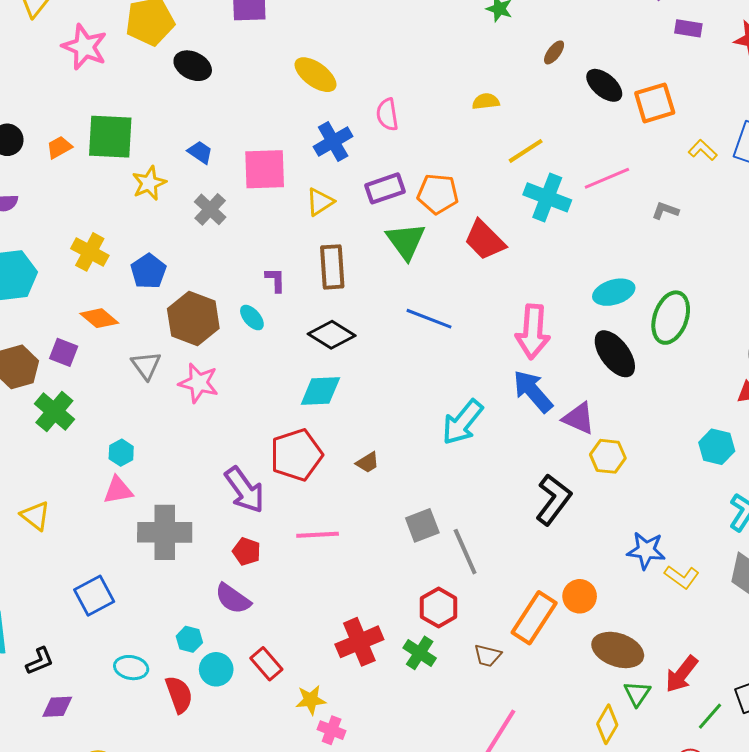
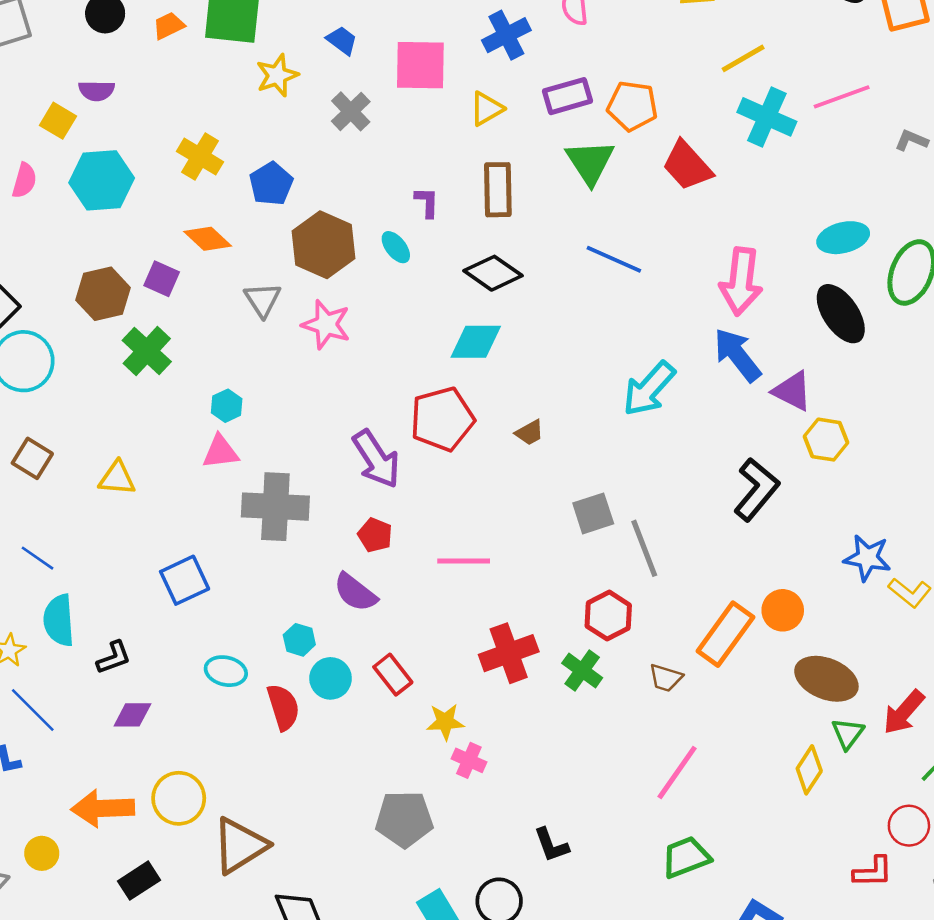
yellow triangle: (35, 516) -> (117, 478), turned -36
pink line: (318, 535) -> (464, 561), moved

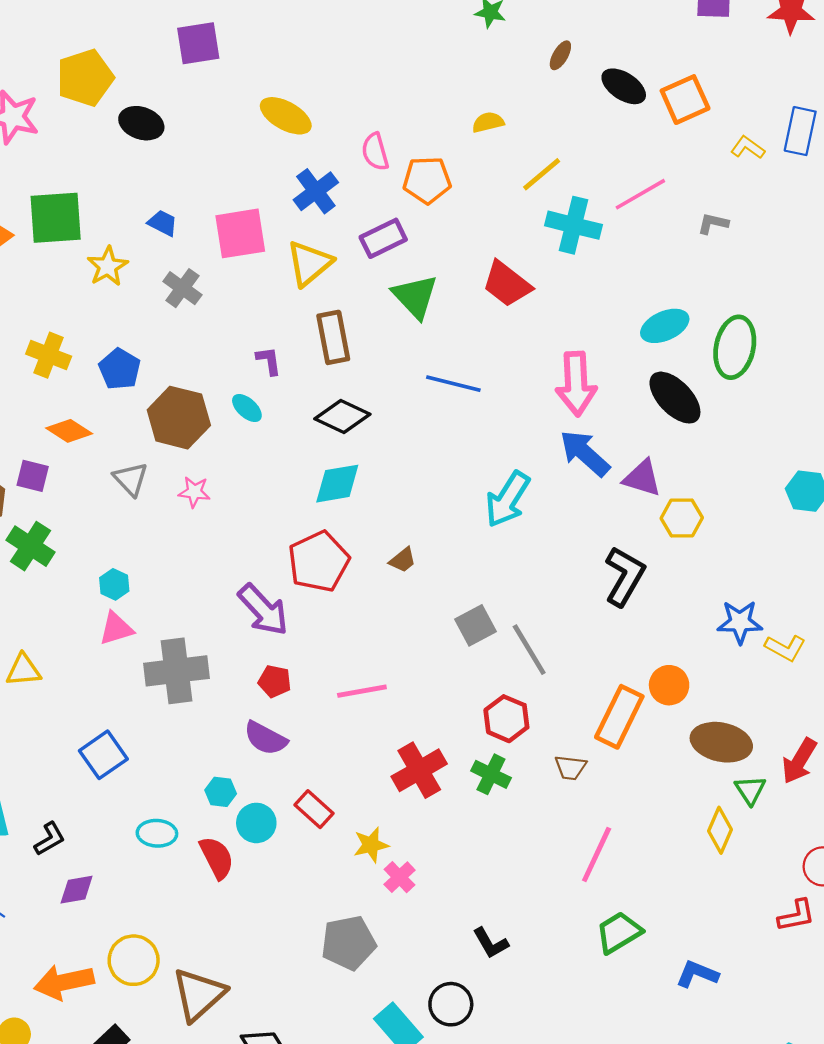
orange pentagon: (632, 106) -> (427, 180), moved
yellow triangle: (487, 109) -> (309, 263), size x1.4
pink star: (326, 325) -> (194, 492), size x0.7
pink cross: (469, 760) -> (400, 877), turned 32

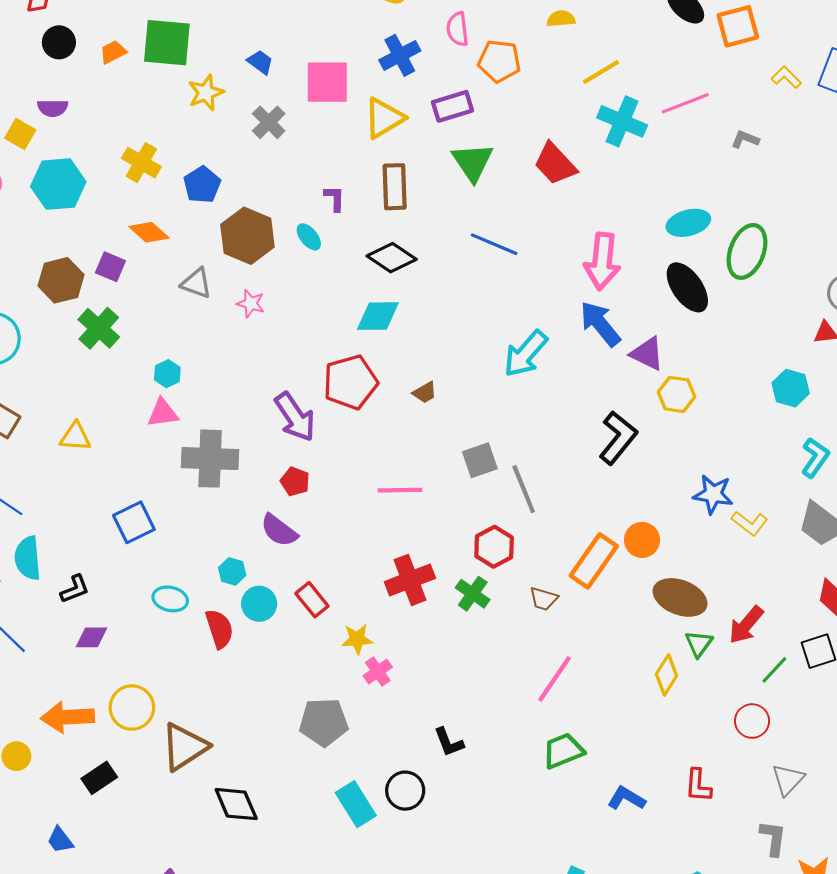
gray triangle: (131, 479) -> (196, 283), turned -36
pink line: (362, 691) -> (400, 490), moved
red L-shape: (796, 916) -> (698, 785), moved, turned 96

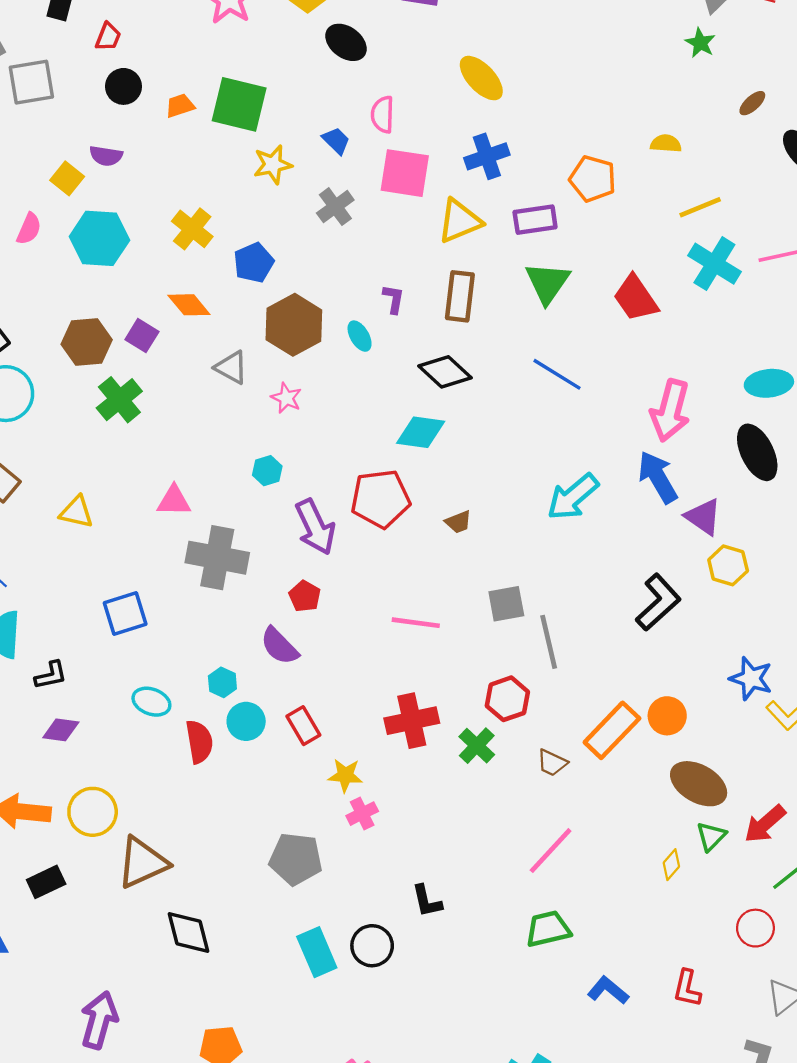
pink semicircle: (457, 29) -> (383, 114), moved
cyan hexagon: (167, 374) -> (267, 471), moved
yellow diamond: (667, 675) -> (671, 865), size x0.7

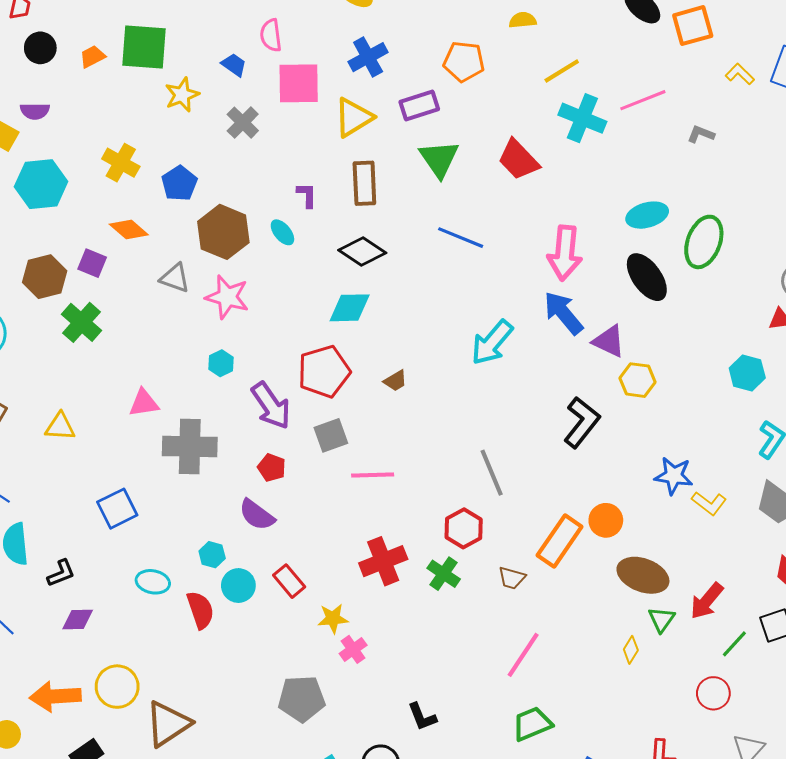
pink star: (286, 398) -> (227, 297), size x1.6
gray square: (506, 604) -> (331, 435), moved

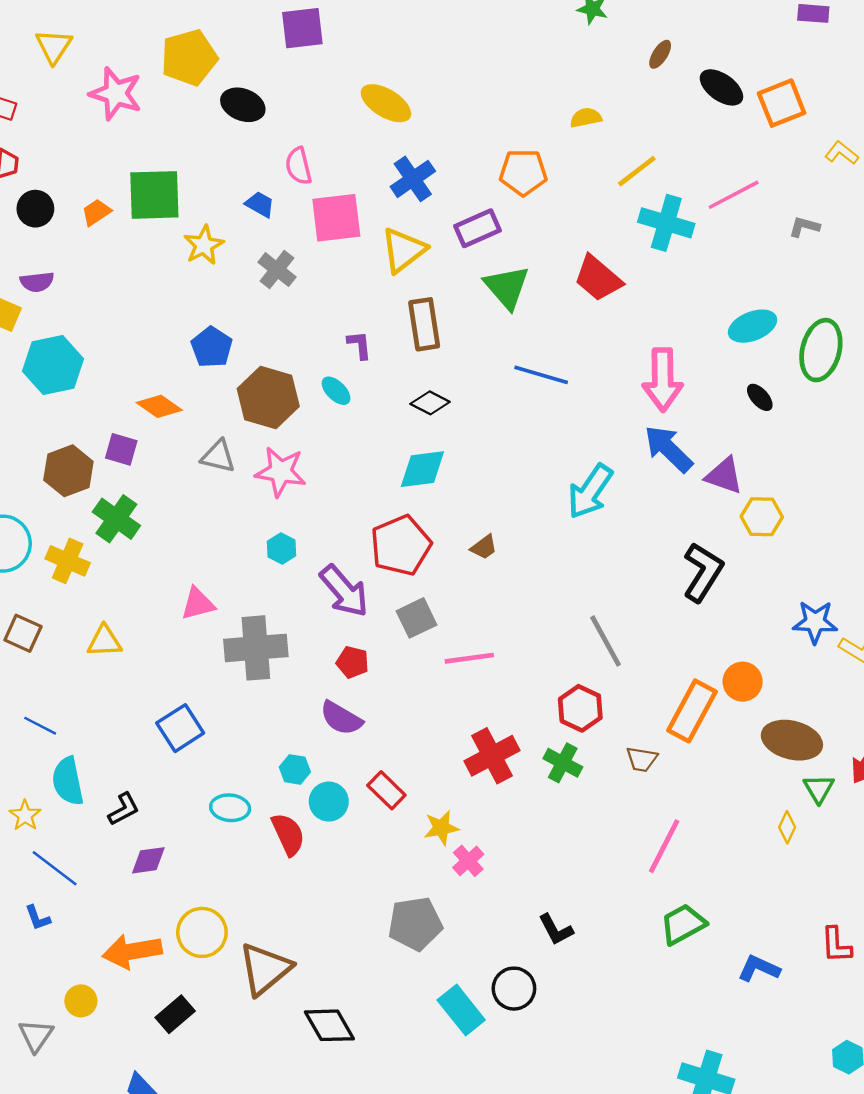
yellow cross: (121, 163) -> (68, 561), moved
black diamond: (362, 251) -> (430, 403), size x0.7
black ellipse: (647, 277) -> (760, 397), size x0.5

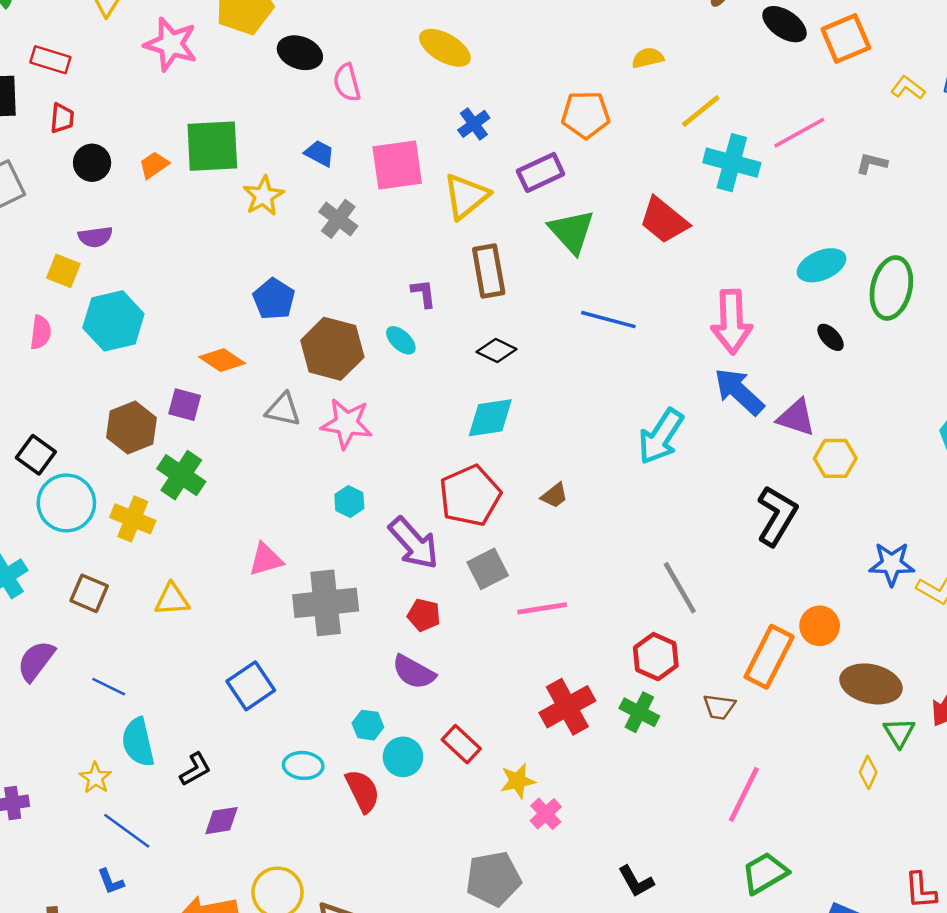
pink semicircle: (299, 166) -> (347, 83), moved
blue cross: (413, 179) -> (474, 124), size x0.7

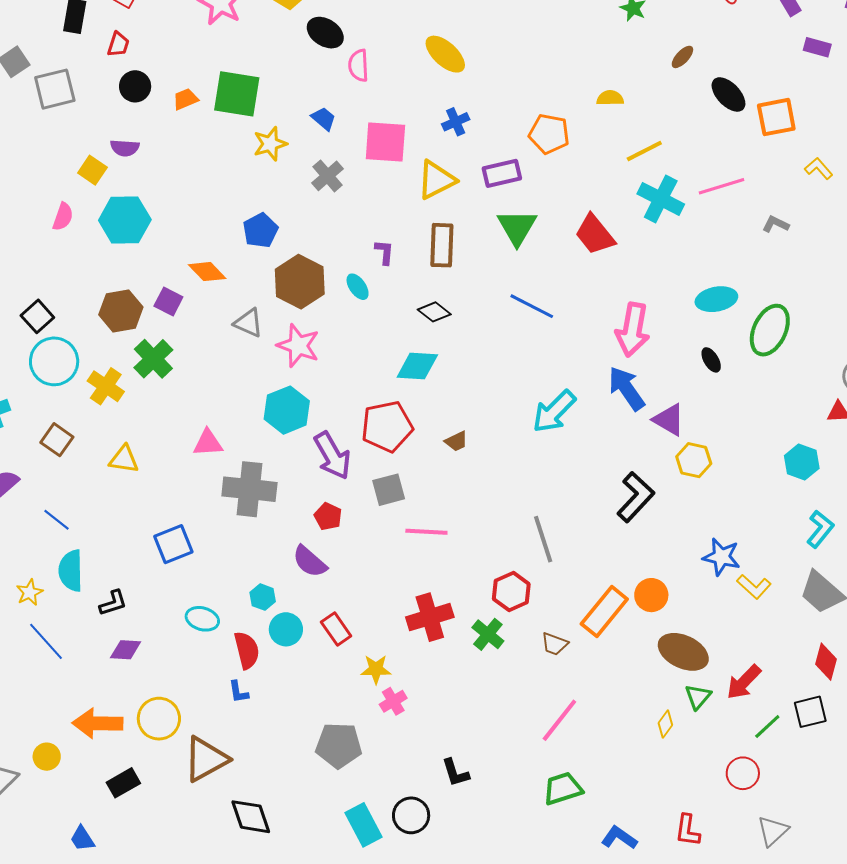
cyan hexagon: (349, 502) -> (287, 410), size x1.8
blue L-shape: (111, 881) -> (238, 692), moved

